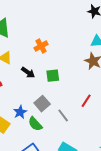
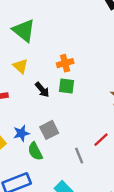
green square: (53, 76) -> (67, 86), moved
gray line: (63, 115) -> (79, 156), moved

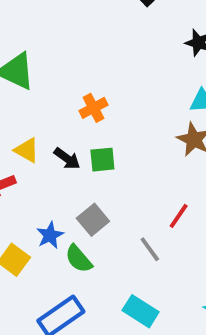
yellow triangle: (20, 66) -> (27, 150), moved
green square: (67, 86) -> (102, 160), moved

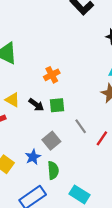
blue star: (50, 235) -> (33, 157), moved
gray line: (150, 249) -> (81, 126), moved
green semicircle: (79, 259) -> (53, 170), moved, turned -144

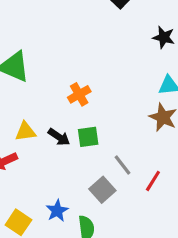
yellow triangle: (12, 100) -> (25, 131), turned -35
gray square: (51, 141) -> (102, 190), moved

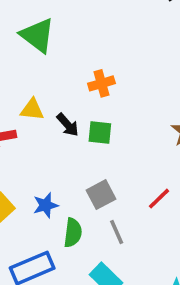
gray line: (122, 165) -> (117, 232), moved

